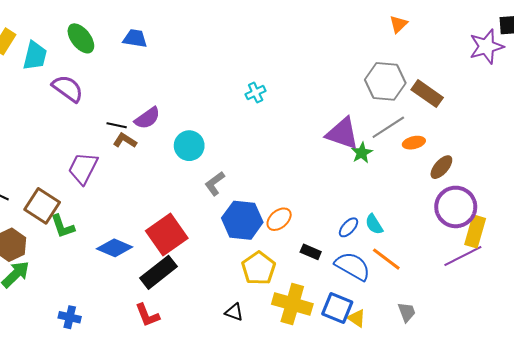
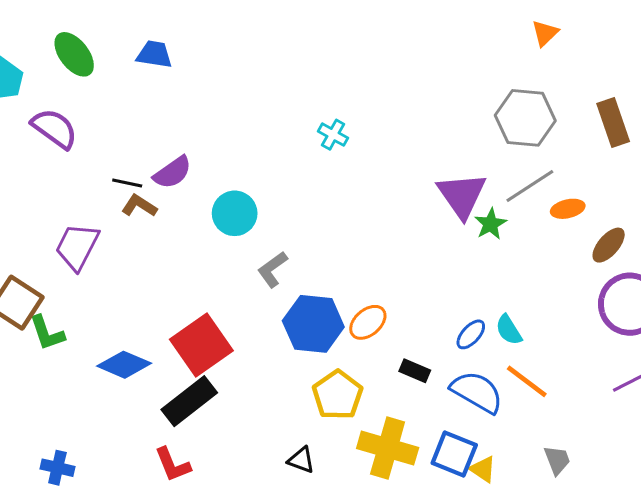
cyan cross: (256, 93) -> (333, 135), turned -36
brown rectangle: (427, 94) -> (613, 122), moved, turned 36
purple triangle: (342, 133) -> (462, 195), turned 36

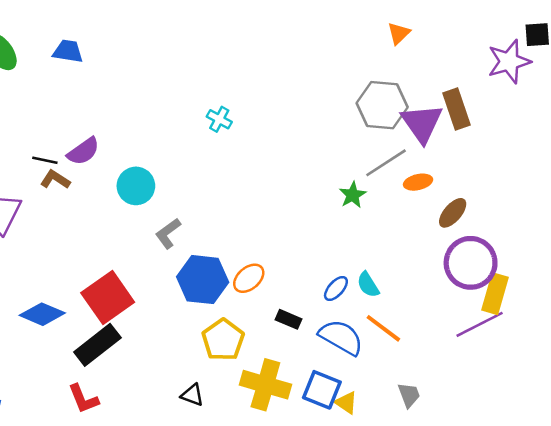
purple triangle: (462, 195) -> (422, 123), moved

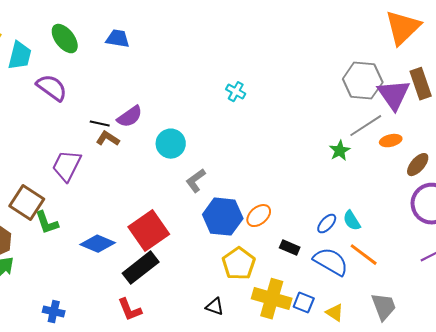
orange triangle: (399, 33) -> (403, 28), moved, size x2.0
blue square: (322, 390) -> (304, 303), moved, size x0.7
gray trapezoid: (409, 395) -> (384, 307), size x1.4

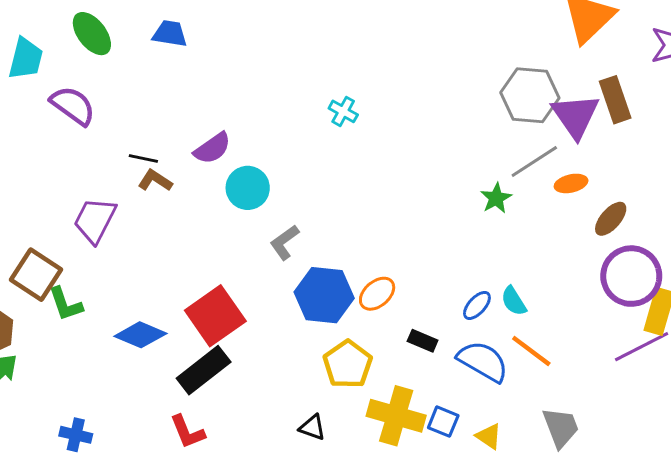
purple semicircle: (130, 117) -> (212, 148), moved

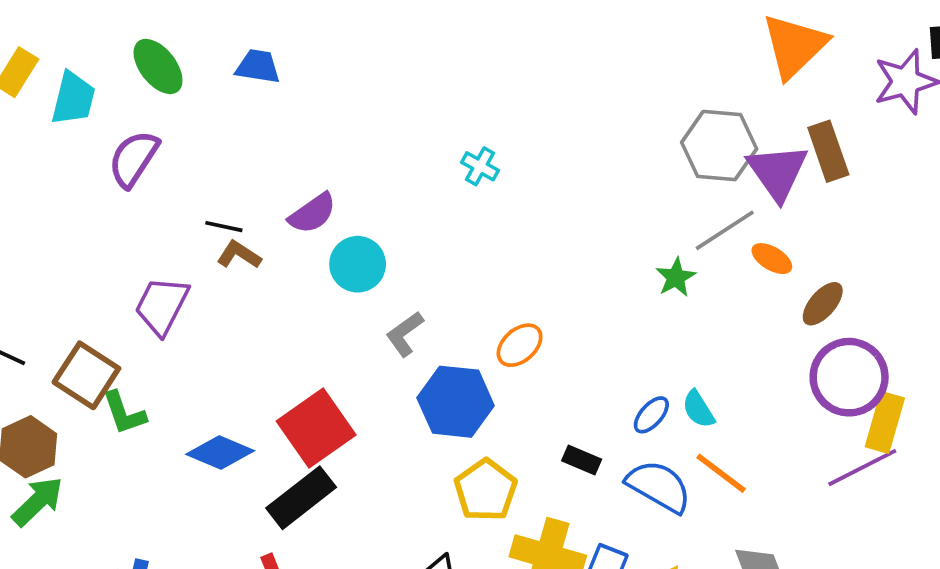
purple semicircle: (73, 106) -> (134, 159), turned -93
orange ellipse: (571, 183) -> (772, 259), turned 44
orange ellipse: (377, 294) -> (520, 345), moved

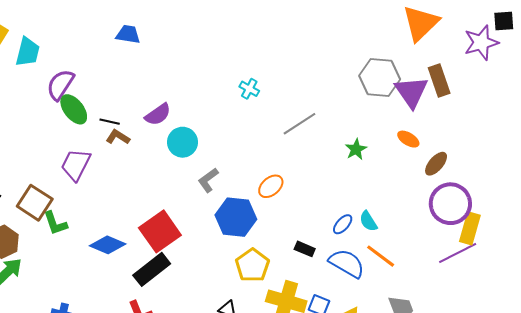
green ellipse: (158, 66) -> (74, 109), moved
gray line: (725, 230) -> (300, 124), moved

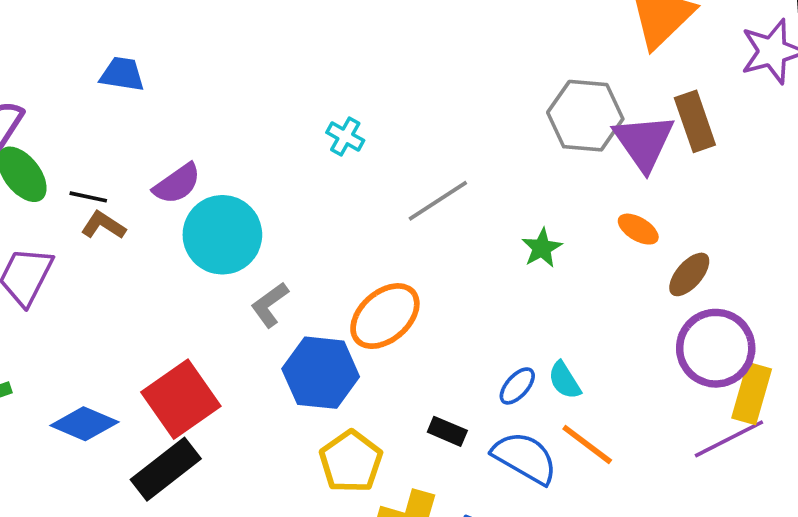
blue trapezoid: (128, 34) -> (122, 74), moved
cyan circle: (183, 142) -> (222, 235), size x1.4
orange ellipse: (271, 186) -> (385, 316), size x1.5

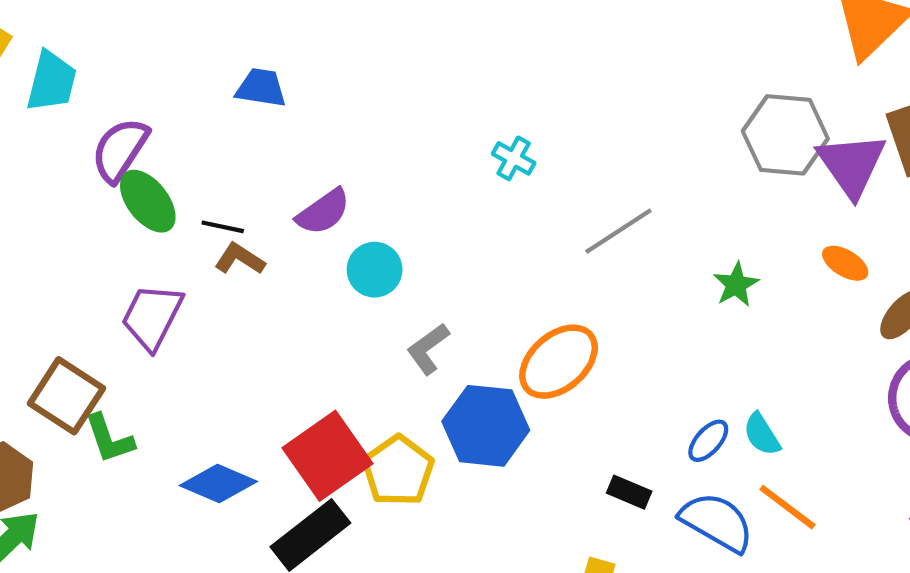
cyan circle: (222, 235) -> (375, 270), size x0.6
yellow pentagon: (351, 462) -> (398, 471), moved

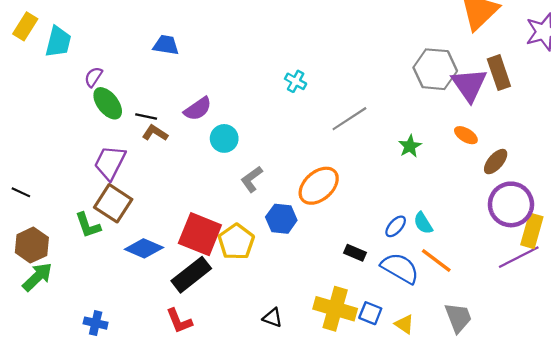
purple semicircle: (120, 150) -> (93, 77), size x0.6
brown square: (66, 396) -> (113, 203), moved
blue hexagon: (486, 426) -> (281, 219), size x0.7
red square: (327, 456) -> (200, 234), turned -33

